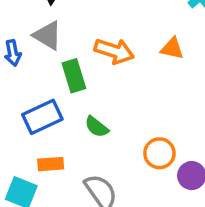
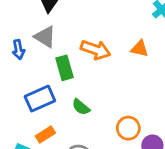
orange rectangle: (51, 164) -> (45, 135), turned -30

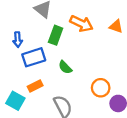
blue arrow: (18, 50) -> (18, 40), moved
green rectangle: (65, 68) -> (56, 35), turned 30

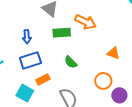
orange triangle: (116, 26) -> (113, 53), moved
green rectangle: (56, 35) -> (62, 33), turned 66
blue rectangle: (34, 57) -> (30, 60), moved

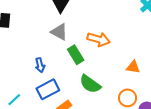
green rectangle: (62, 33) -> (76, 55), turned 72
green semicircle: (71, 62) -> (90, 84), size x1.5

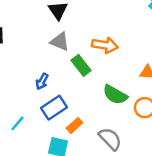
blue arrow: (40, 65) -> (42, 81), turned 48
green semicircle: (90, 84) -> (115, 95), moved

